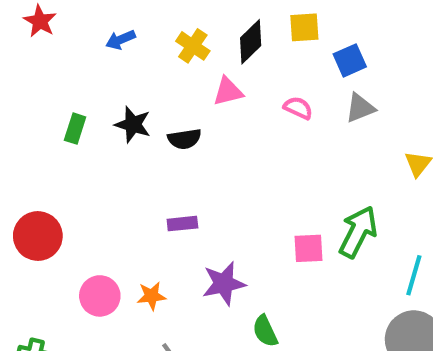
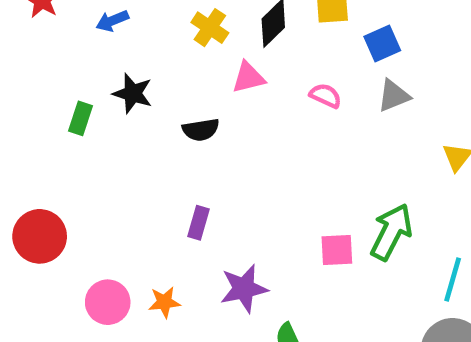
blue arrow: (120, 40) -> (112, 21), moved
black star: (133, 124) -> (133, 93), moved
purple rectangle: (182, 224) -> (198, 223), turned -68

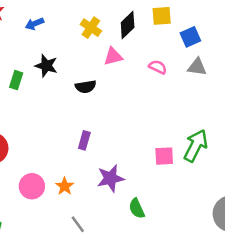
gray triangle: (394, 96) -> (197, 67), turned 30
orange star: (164, 302) -> (65, 186), turned -30

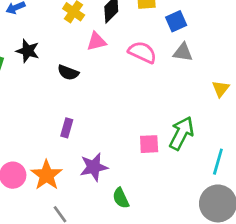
pink semicircle: (158, 67) -> (142, 52), size x1.5
black semicircle: (86, 87) -> (68, 73), turned 30
orange star: (65, 186) -> (47, 175), size x1.6

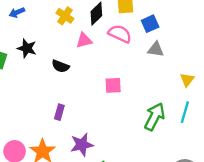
pink semicircle: (142, 52) -> (120, 34), moved
pink square: (149, 144) -> (113, 85), moved
cyan line: (218, 162) -> (185, 112), moved

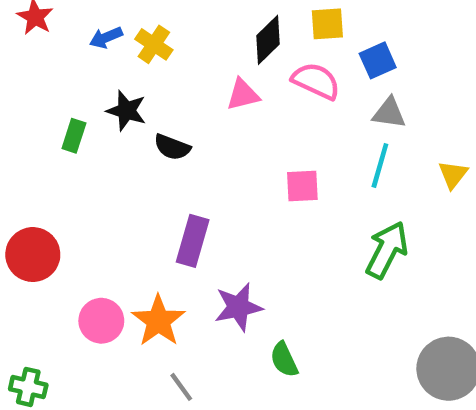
yellow cross: (65, 16) -> (154, 44), moved
black semicircle: (60, 66) -> (172, 147), moved
purple rectangle: (59, 112) -> (193, 241), size x1.5
cyan line: (185, 112) -> (380, 165), moved

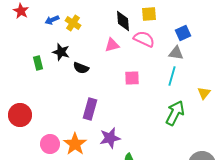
black diamond: (268, 40) -> (123, 21), turned -50
blue square: (378, 60) -> (183, 33), moved
green rectangle: (74, 136) -> (38, 63), turned -32
yellow triangle: (453, 175) -> (204, 93), moved
pink square: (302, 186) -> (132, 78), moved

